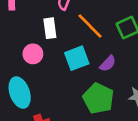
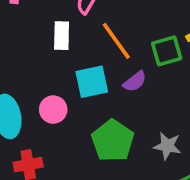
pink circle: (33, 54) -> (53, 110), moved
purple semicircle: (108, 64) -> (135, 82), moved

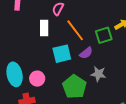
pink circle: (53, 110) -> (37, 79), moved
gray star: (167, 146) -> (98, 74), moved

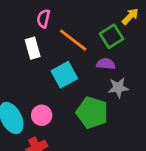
purple semicircle: (86, 53) -> (106, 64), moved, turned -120

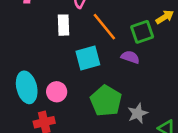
gray star: (118, 88) -> (138, 113), moved, turned -30

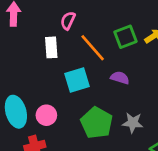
green square: (142, 32) -> (125, 37), moved
gray star: (138, 113) -> (133, 123), moved, turned 30

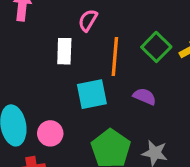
green square: (125, 37) -> (156, 47), turned -30
orange line: (93, 48) -> (115, 56), turned 40

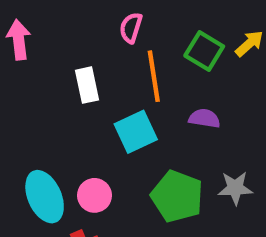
pink semicircle: (88, 20) -> (131, 28), moved

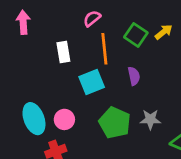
pink semicircle: (131, 28) -> (92, 18), turned 30
purple semicircle: (204, 118) -> (134, 76), turned 66

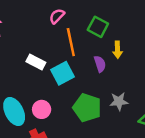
yellow arrow: (164, 32) -> (118, 50), moved, turned 133
white rectangle: (63, 52) -> (36, 62), moved, turned -48

